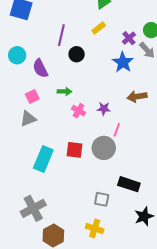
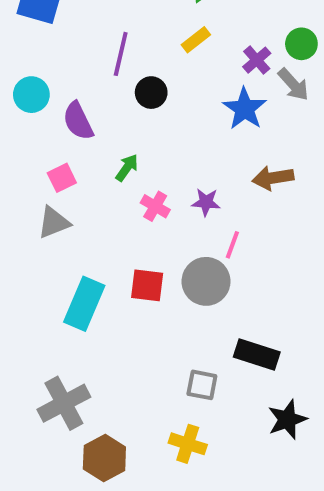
green arrow: (64, 92) -> (127, 168), turned -56

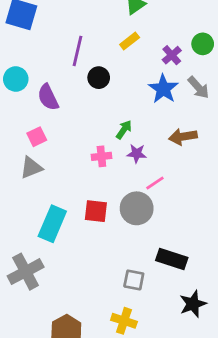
gray arrow: (293, 84) -> (198, 87), moved
green arrow: (127, 168) -> (124, 130), moved
pink cross: (155, 206) -> (101, 156), turned -36
pink line: (232, 245) -> (155, 183), turned 36
gray cross: (64, 403) -> (26, 272), moved

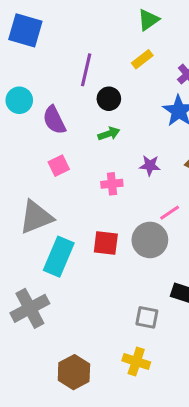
green arrow: (124, 130) -> (109, 134), moved, turned 36
pink square: (37, 137) -> (59, 166), moved
purple star: (137, 154) -> (150, 166), moved
gray triangle: (31, 168) -> (36, 217), moved, size x1.4

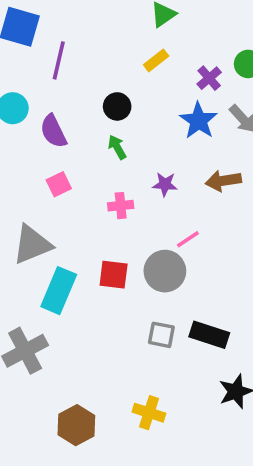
purple line: (86, 70) -> (59, 60), moved
green arrow: (109, 134) -> (117, 147), turned -100
gray square: (147, 317) -> (161, 335), moved

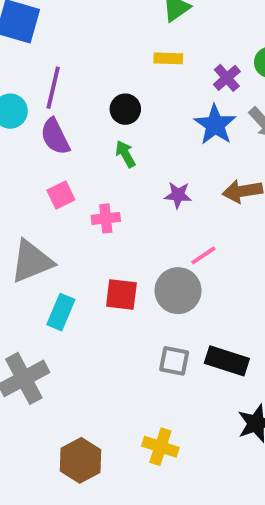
purple line: (59, 60) -> (53, 88), moved
yellow rectangle: (156, 60) -> (168, 58), turned 40
pink cross: (121, 206) -> (106, 218), moved
cyan rectangle: (59, 291) -> (61, 312), size x0.7

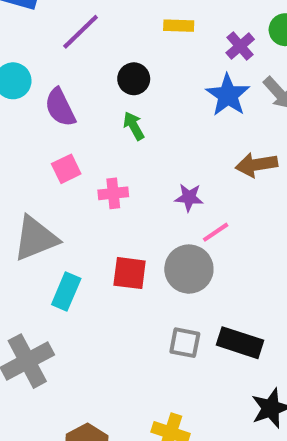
purple line: (53, 88) -> (81, 32), moved, turned 33
purple star: (178, 195) -> (189, 197), moved

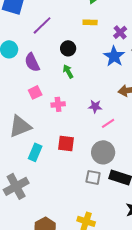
gray circle: (189, 269) -> (103, 152), moved

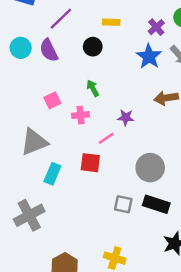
yellow rectangle: (90, 22) -> (111, 22), moved
purple semicircle: (32, 62) -> (49, 50), moved
green arrow: (68, 71) -> (93, 88), moved
pink line: (108, 123) -> (106, 138), moved
gray circle: (103, 152) -> (150, 168), moved

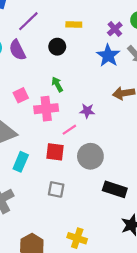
pink cross: (81, 115) -> (46, 109), size x1.5
gray circle: (150, 168) -> (90, 156), moved
gray square: (123, 204) -> (56, 189), moved

